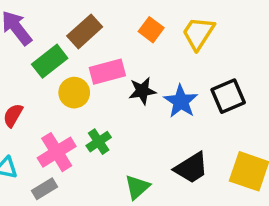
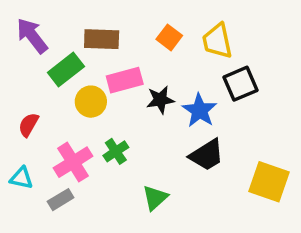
brown rectangle: (85, 31) -> (102, 39), turned 44
yellow trapezoid: (198, 33) -> (217, 41), turned -45
black square: (228, 96) -> (240, 84), moved
black trapezoid: (191, 168) -> (207, 155), moved

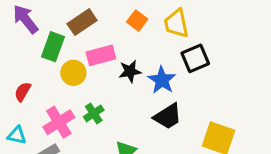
brown rectangle: (102, 39) -> (82, 22), turned -36
green rectangle: (66, 69) -> (53, 47), turned -32

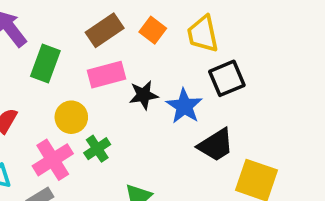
brown rectangle: (82, 22) -> (105, 30), moved
yellow circle: (73, 73) -> (71, 117), moved
black trapezoid: (168, 116) -> (216, 145), moved

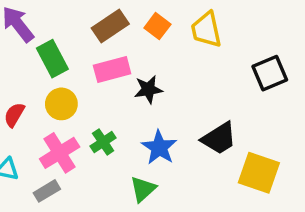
green rectangle: (45, 63) -> (52, 59), turned -48
black square: (227, 78) -> (270, 73), moved
blue star: (184, 106) -> (159, 147), moved
yellow circle: (71, 117) -> (61, 104), moved

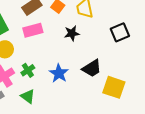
black star: (148, 89) -> (72, 33), moved
green triangle: (143, 189) -> (28, 96), moved, turned -42

